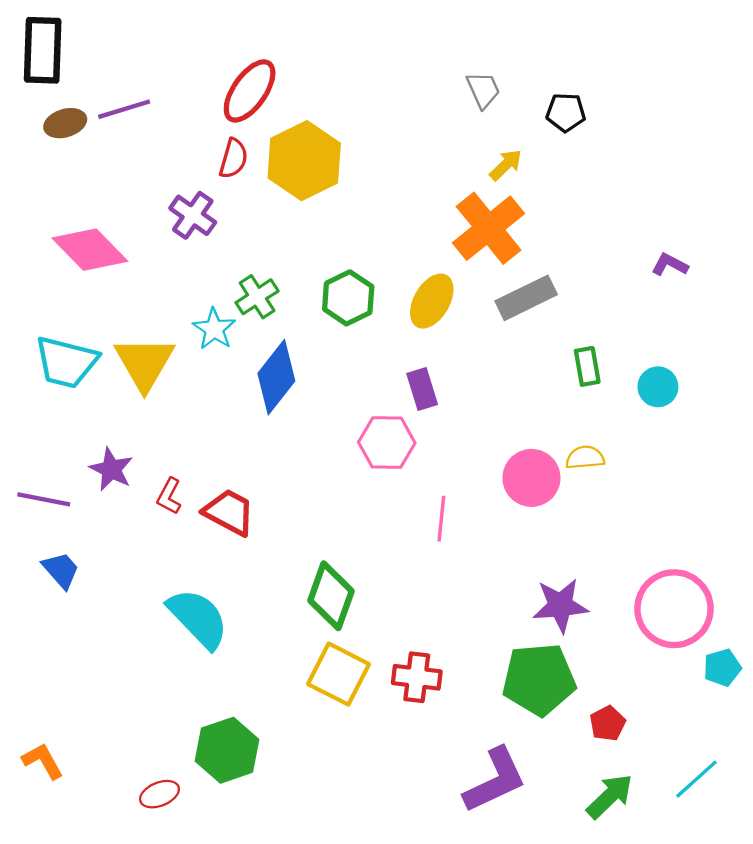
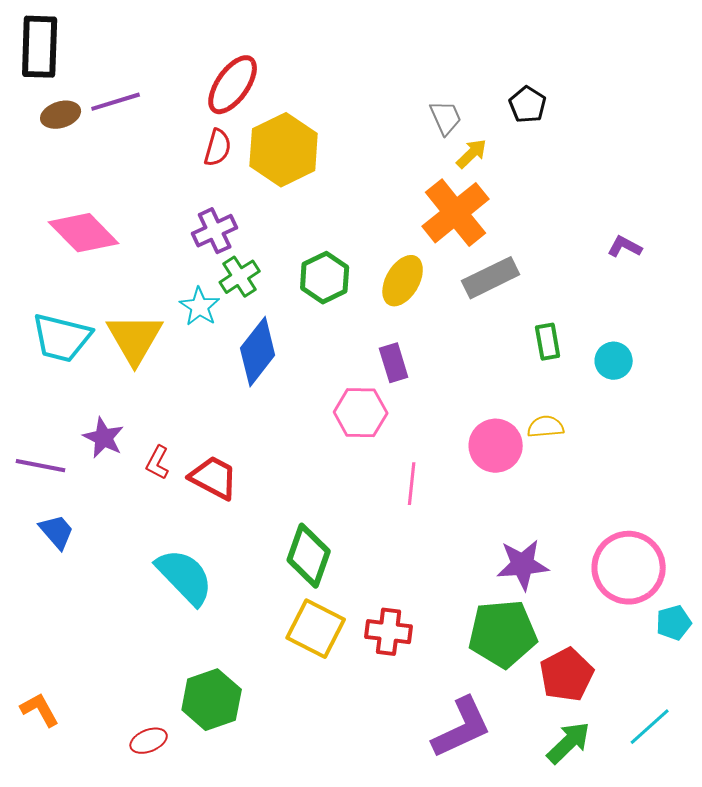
gray trapezoid: (483, 90) -> (446, 118), moved
black pentagon: (566, 112) -> (528, 105), turned 30
purple cross: (193, 215) -> (215, 231), moved, turned 30
red pentagon: (608, 723) -> (567, 675), size x1.6

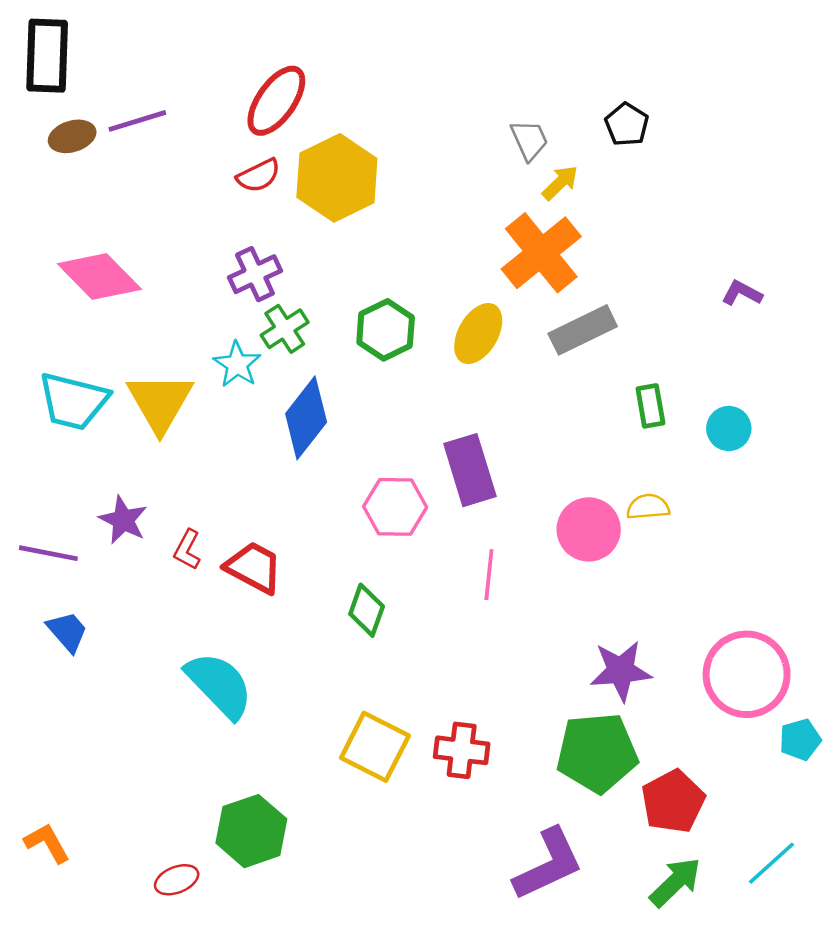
red semicircle: (218, 148) -> (259, 176), turned 48
purple rectangle: (394, 363) -> (470, 470), moved, size x1.5
pink hexagon: (361, 413) -> (395, 507), moved
green diamond: (309, 556) -> (367, 610), moved, size x0.7

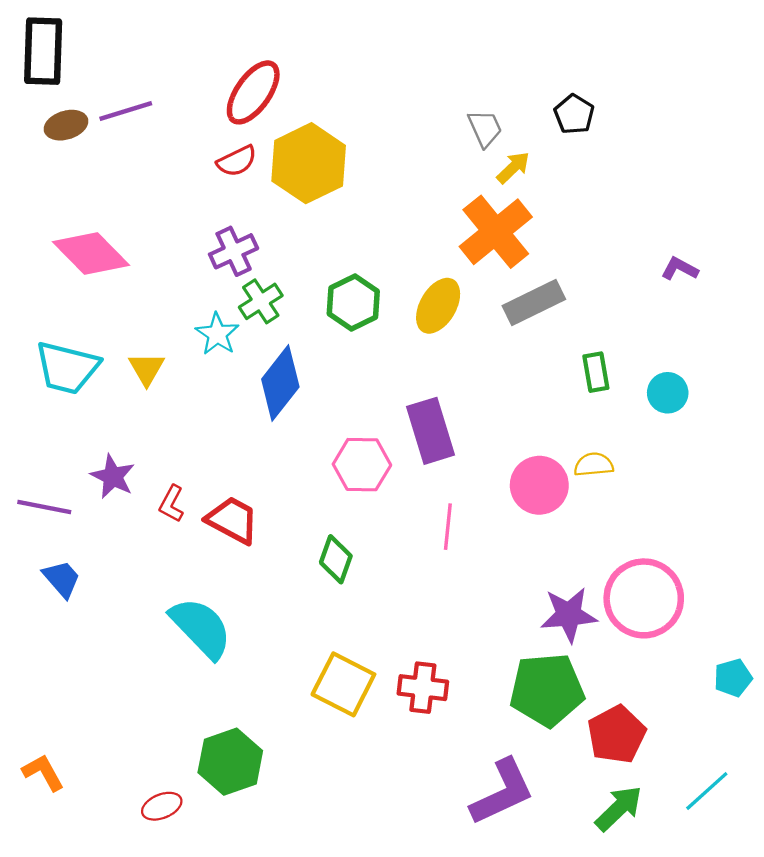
yellow triangle: (160, 402) -> (147, 369), size x0.6
pink circle: (747, 674) -> (644, 598), moved

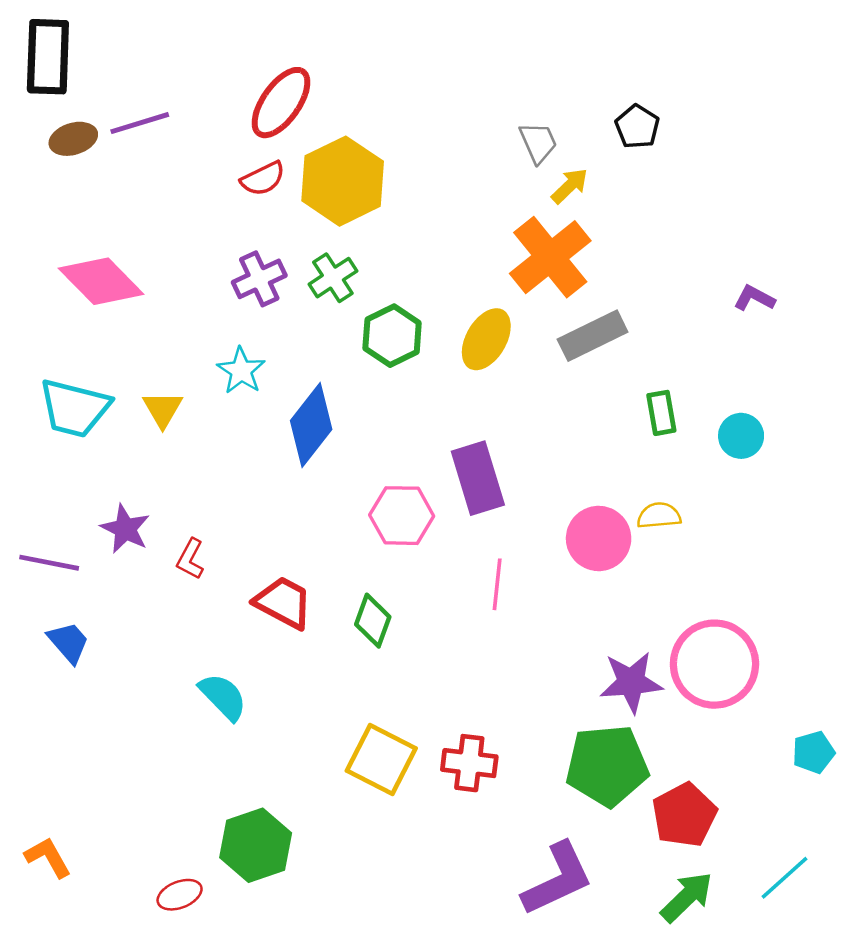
green cross: (261, 301) -> (333, 278), moved
red trapezoid: (232, 520) -> (283, 602), moved
cyan semicircle: (201, 628) -> (223, 697), size x0.7

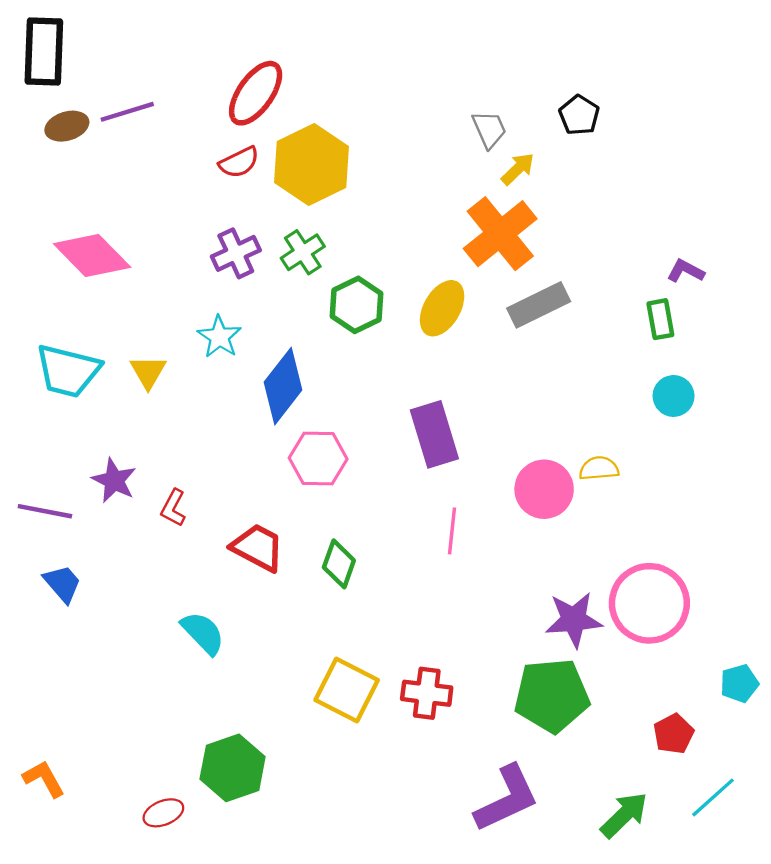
green rectangle: (661, 413) -> (660, 319), moved
pink hexagon: (402, 516) -> (318, 459), moved
red pentagon: (684, 815) -> (674, 734), moved, size x0.7

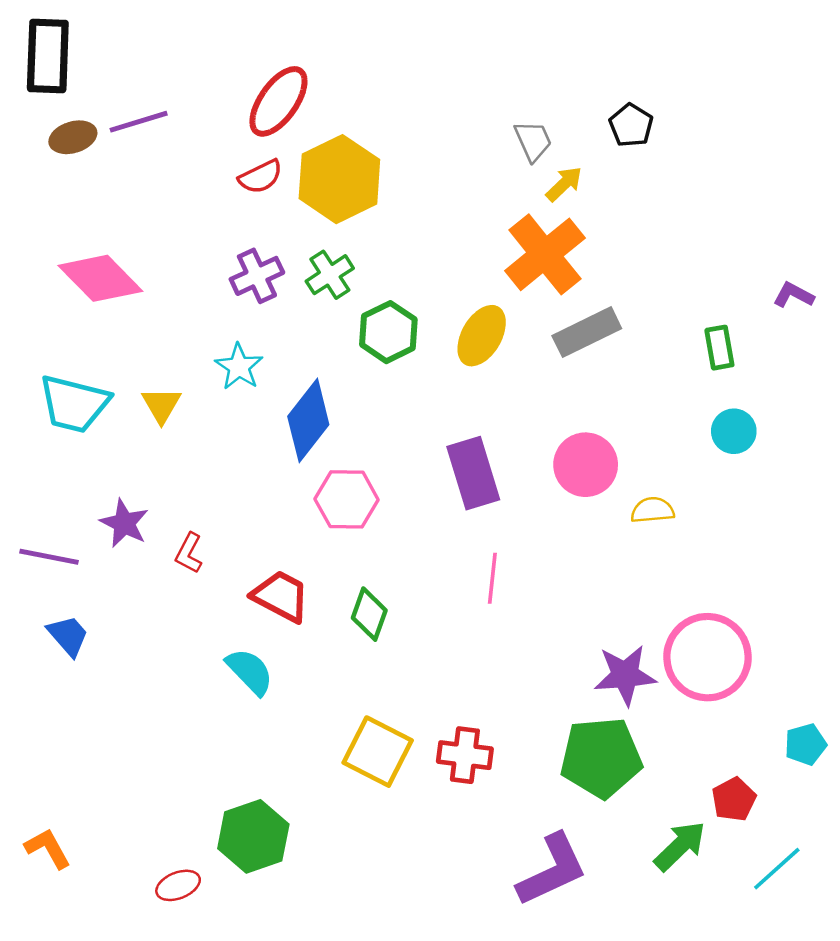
purple L-shape: (686, 271) -> (794, 295), moved
pink circle: (544, 489) -> (586, 465), moved
cyan semicircle: (203, 633) -> (250, 671), moved
green arrow: (624, 815) -> (680, 846), moved

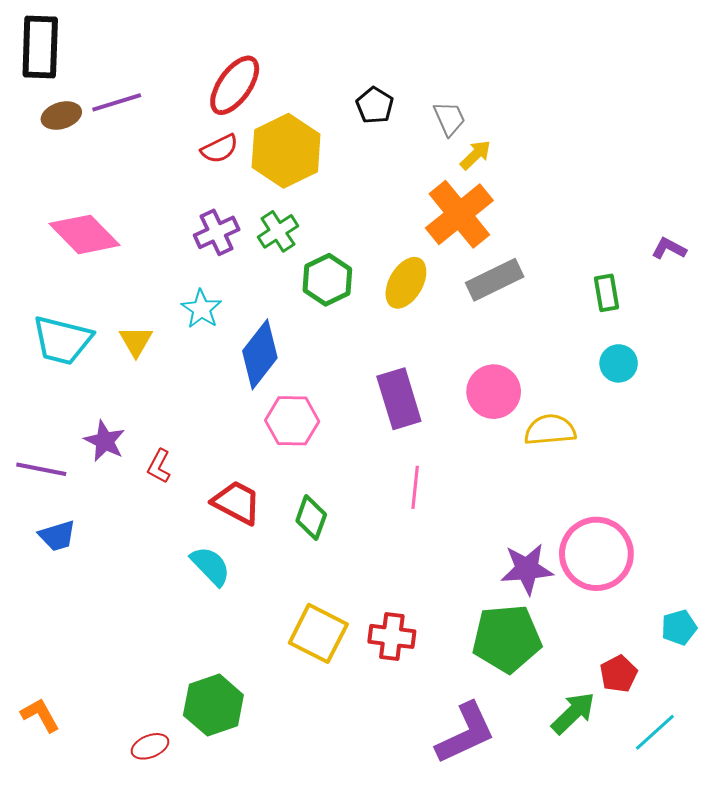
black pentagon: (631, 125) -> (375, 105), moved
yellow semicircle: (653, 510) -> (550, 430), size x1.4
blue trapezoid: (68, 636) -> (57, 536), turned 114

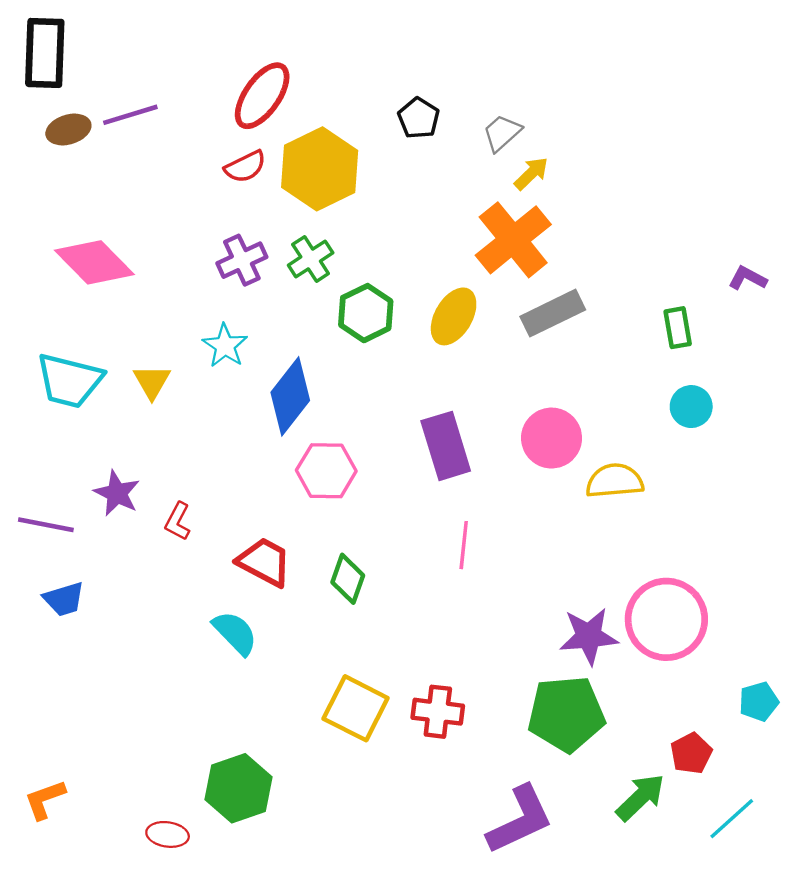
gray trapezoid: (449, 119) -> (502, 133), turned -108
orange L-shape: (40, 715) -> (45, 800), turned -81
red ellipse: (150, 746) -> (168, 834), turned 30

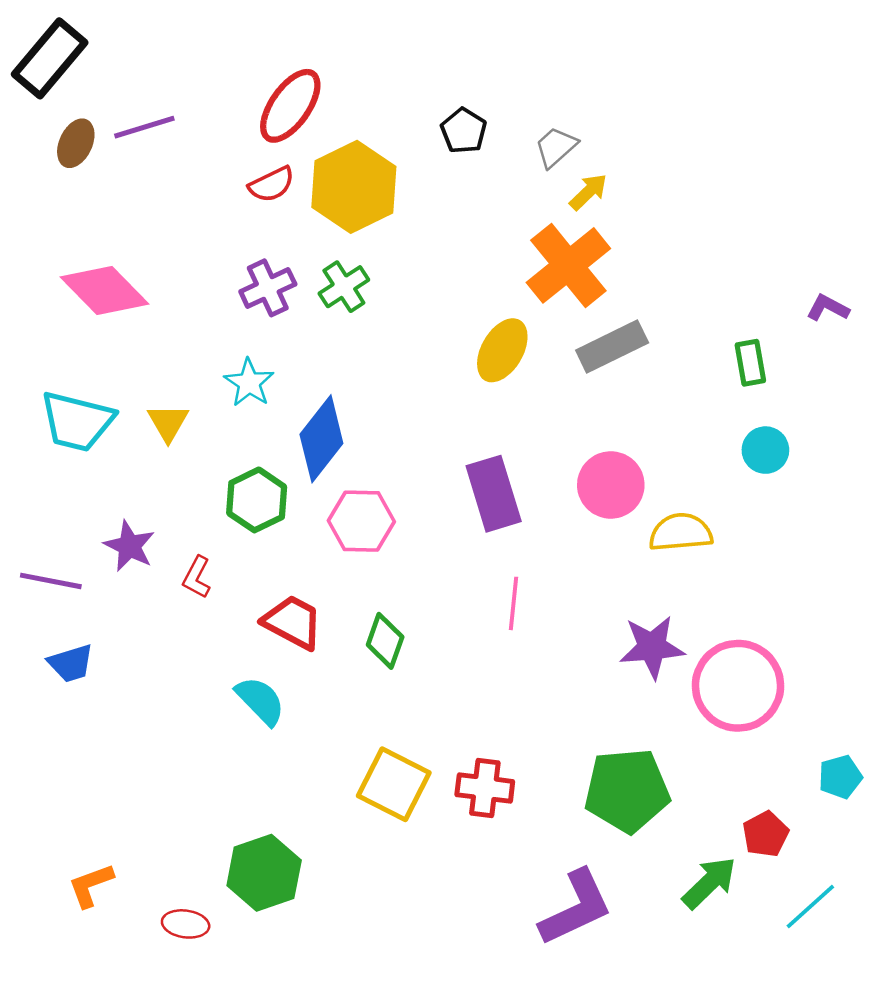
black rectangle: (45, 53) -> (50, 58), turned 38
brown ellipse: (68, 129) -> (76, 143), turned -48
green hexagon: (366, 313) -> (257, 500), moved
purple star: (589, 636) -> (652, 647), moved
orange L-shape: (45, 800) -> (91, 885), moved

